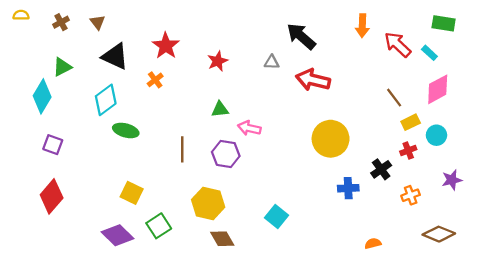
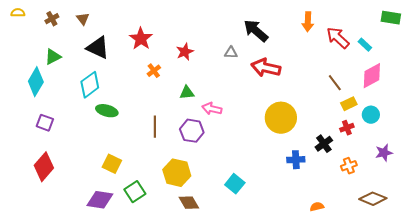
green rectangle: (444, 23) -> (391, 18), moved
orange cross: (155, 80) -> (154, 71), moved
purple diamond: (118, 235) -> (100, 200), turned -36

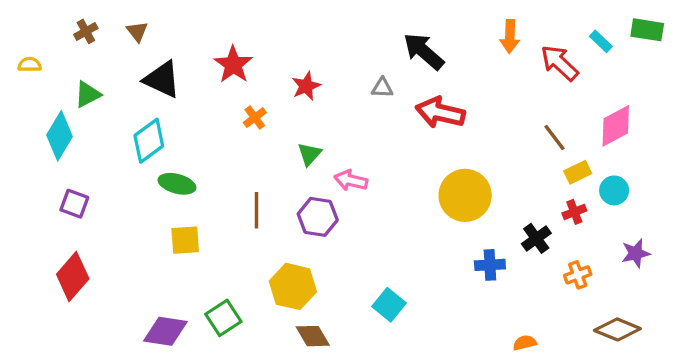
yellow semicircle: (18, 13) -> (30, 65), moved
cyan rectangle: (365, 45) -> (601, 41), moved
green triangle: (187, 93) -> (309, 154), turned -42
yellow square: (112, 164) -> (185, 240), moved, turned -30

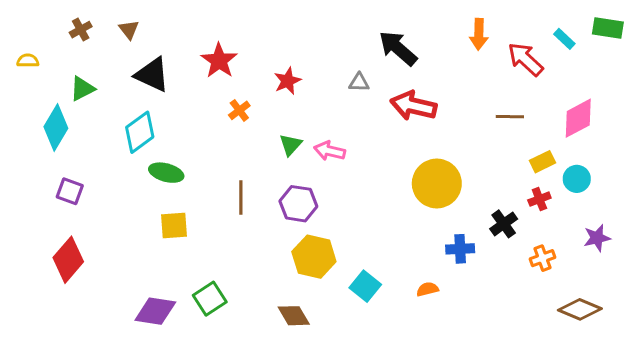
brown line: (554, 137) -> (510, 117), moved, turned -52
pink arrow: (351, 180) -> (329, 151), moved
yellow hexagon: (293, 286) -> (314, 257), moved
orange semicircle: (525, 343) -> (427, 289), moved

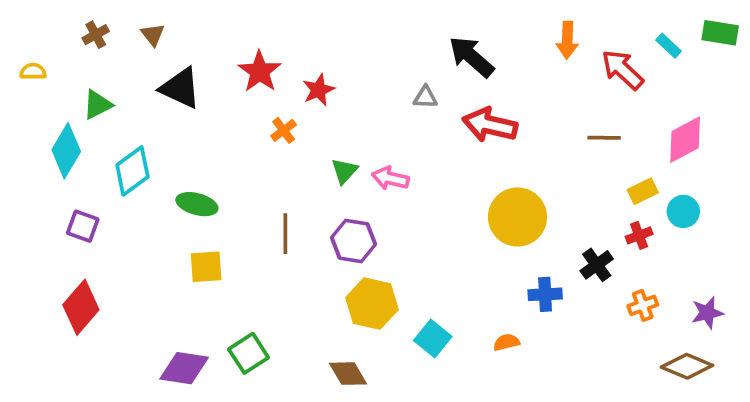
red star: (287, 81) -> (319, 90), moved
cyan diamond: (140, 132) -> (132, 171), moved
purple star: (597, 238) -> (707, 313), moved

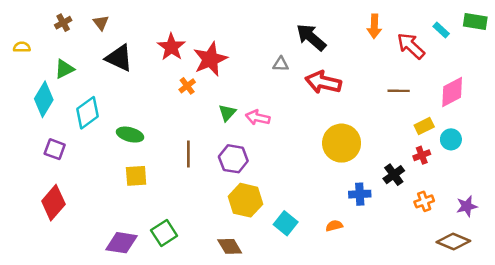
red star: (319, 90) -> (210, 59), size x1.6

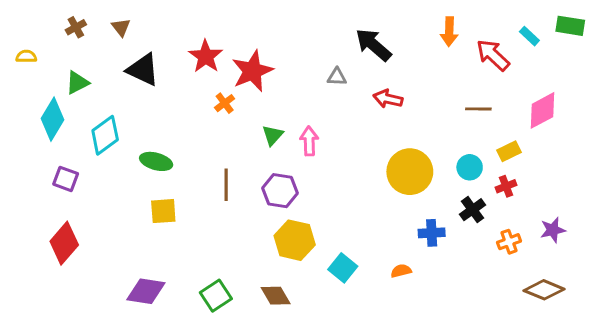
red arrow: (323, 82) -> (388, 99), size x0.7
pink arrow: (258, 118) -> (309, 141), turned 75
cyan circle: (451, 139) -> (470, 167), moved
purple star: (467, 206) -> (553, 230), moved
green square: (164, 233) -> (216, 296), moved

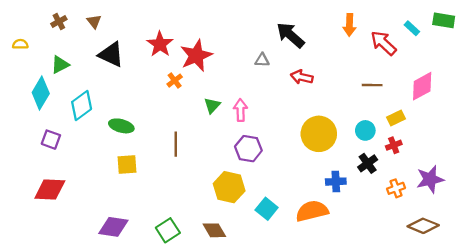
purple hexagon: (280, 191) -> (248, 149), moved
purple star: (553, 230) -> (430, 179), size x1.4
red diamond: (64, 243) -> (50, 189), turned 52
orange semicircle: (401, 271) -> (312, 211), size x2.0

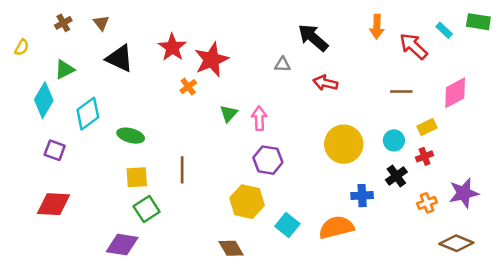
yellow semicircle: (20, 44) -> (22, 47), turned 119
brown line: (176, 144) -> (182, 170), moved
green square: (168, 230) -> (147, 209), moved

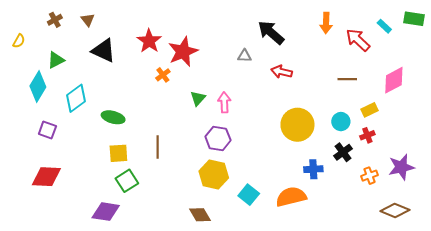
purple hexagon: (268, 160) -> (218, 138), moved

